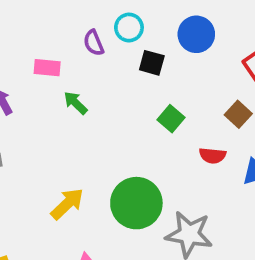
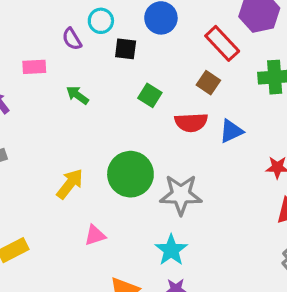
green arrow: (76, 103) -> (77, 95), moved
red semicircle: (213, 156) -> (191, 122), size x1.4

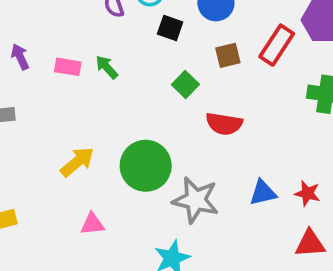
red rectangle: (222, 43) -> (277, 45), turned 64
pink rectangle: (34, 67) -> (68, 67), moved
brown square: (208, 83) -> (228, 55), moved, turned 30
blue triangle: (231, 131) -> (263, 193), moved

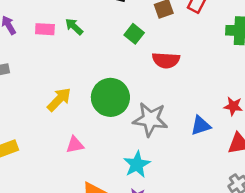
blue triangle: (263, 193) -> (201, 126), moved

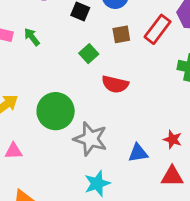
cyan star: (137, 164) -> (97, 183), moved

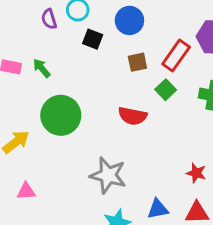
green square: (89, 54) -> (166, 90), moved
green circle: (56, 111) -> (61, 115), moved
blue triangle: (138, 153) -> (158, 209), moved

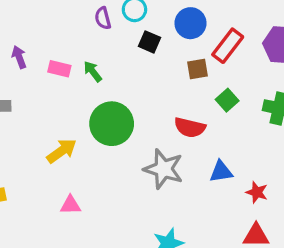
red rectangle: (176, 55) -> (228, 46), moved
gray star: (108, 175) -> (164, 169), moved
blue triangle: (158, 209) -> (221, 172), moved

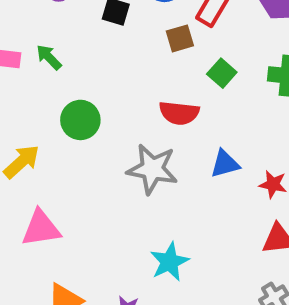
green circle: (112, 124) -> (80, 120), size x0.7
pink triangle: (71, 205) -> (41, 228), size x1.5

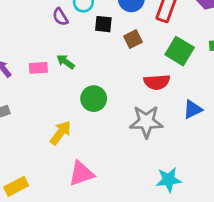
brown square: (180, 38) -> (133, 39), moved
green square: (222, 73) -> (180, 51), size x1.5
cyan star: (169, 262) -> (169, 180), turned 30

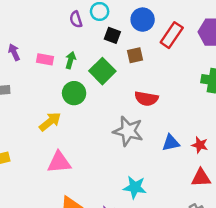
green square: (180, 51) -> (102, 71), moved
green arrow: (66, 62) -> (70, 60), turned 56
green circle: (94, 99) -> (74, 93), moved
blue triangle: (193, 109) -> (171, 143), moved

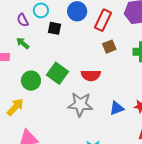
brown square: (135, 55) -> (109, 47), moved
green arrow: (70, 60) -> (23, 43), moved, turned -56
green square: (102, 71) -> (57, 73), moved

